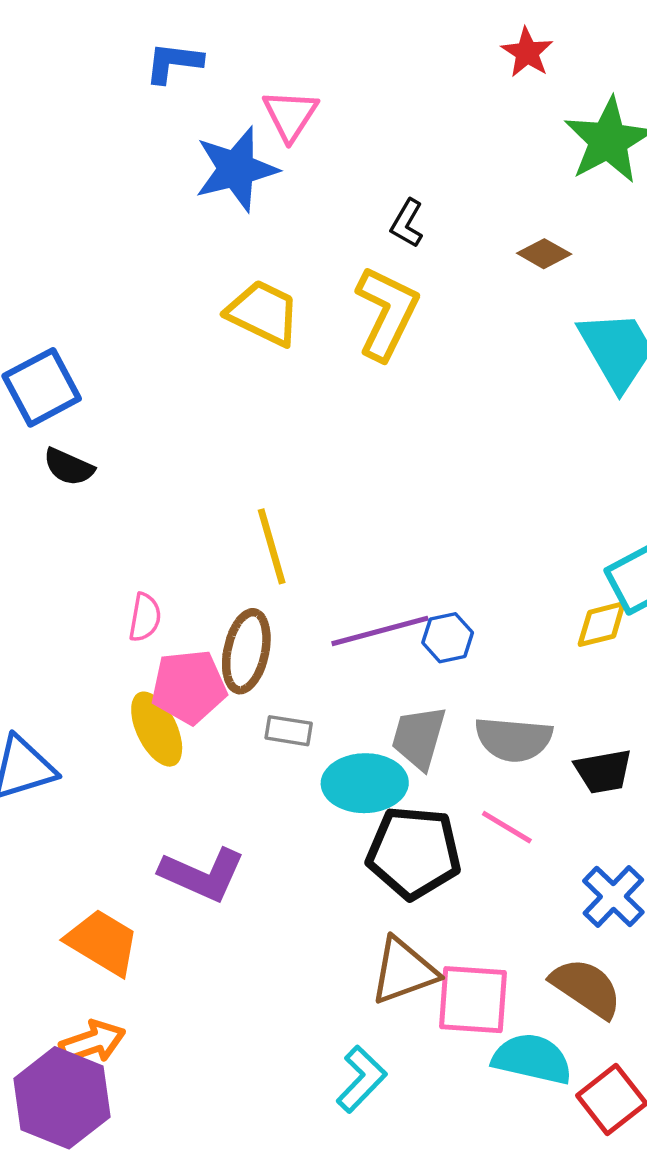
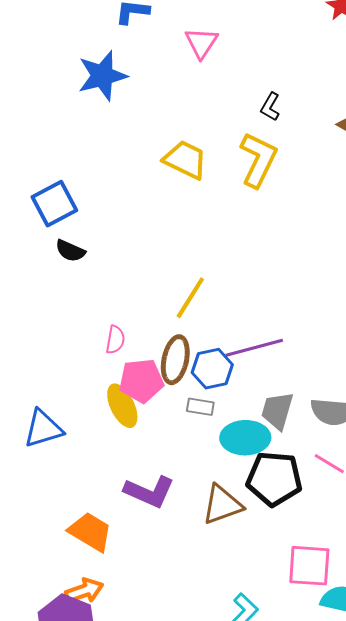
blue star: (236, 169) -> (102, 76), moved
yellow line: (272, 546) -> (190, 298), turned 48
blue hexagon: (448, 638) -> (212, 369), moved, size x1.4
brown triangle: (404, 971) -> (222, 505), moved

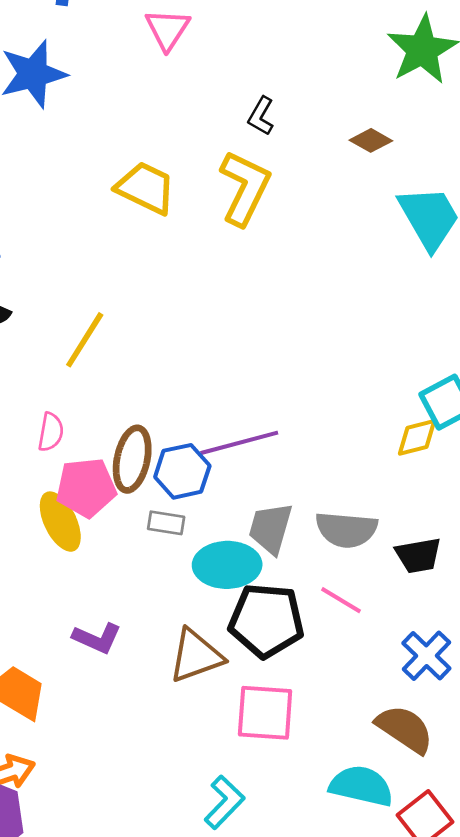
yellow line: (190, 298) -> (85, 340), moved
purple L-shape: (149, 492) -> (97, 638), size x0.7
pink square: (309, 566) -> (265, 713), moved

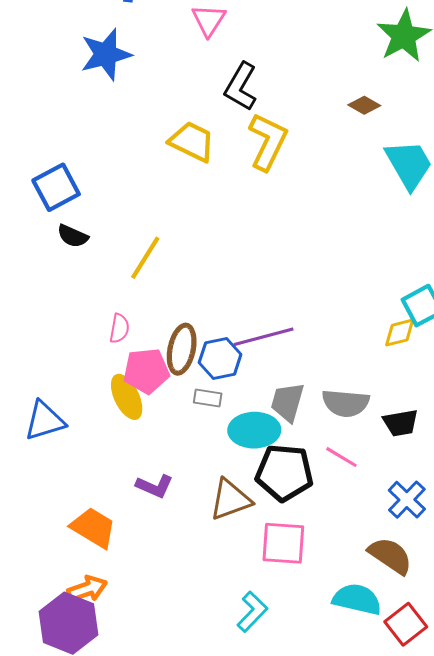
black L-shape: (261, 116) -> (241, 87), moved, size x1.6

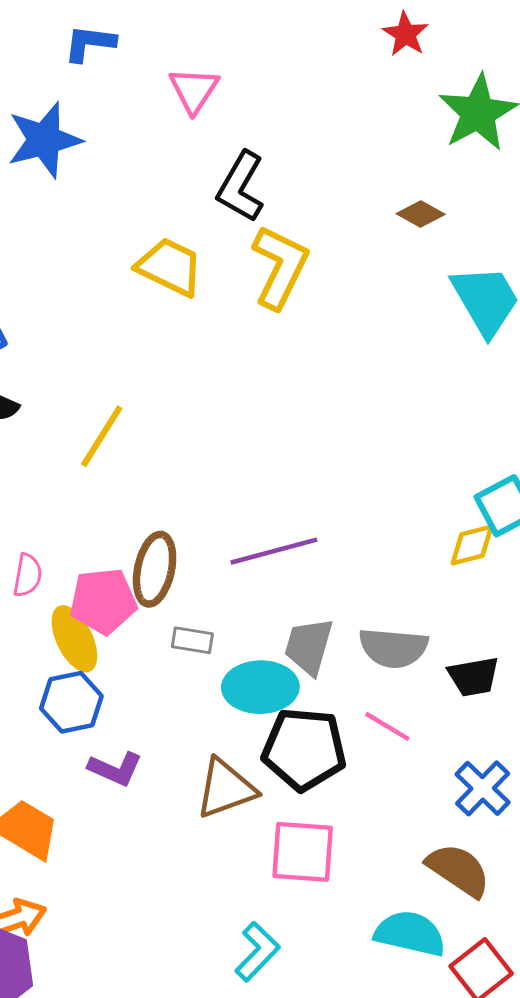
pink semicircle: (119, 328) -> (28, 575), moved
blue hexagon: (220, 359) -> (71, 702), moved

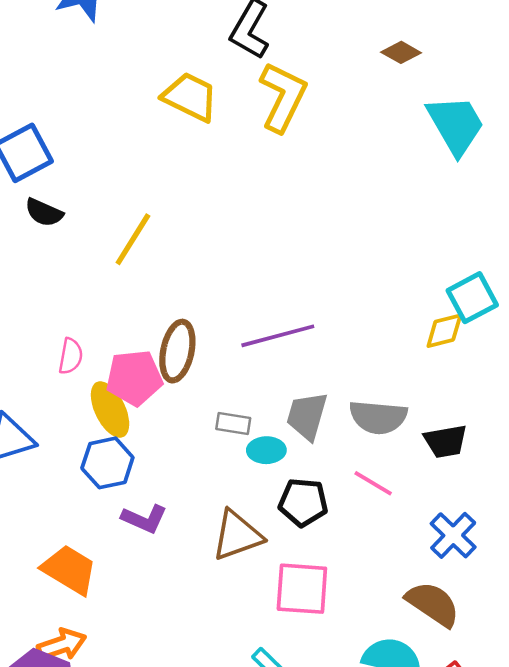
gray rectangle: (192, 640) -> (233, 424), moved
cyan ellipse: (260, 687) -> (266, 450), size x0.6
black pentagon: (304, 749) -> (303, 502), size x0.7

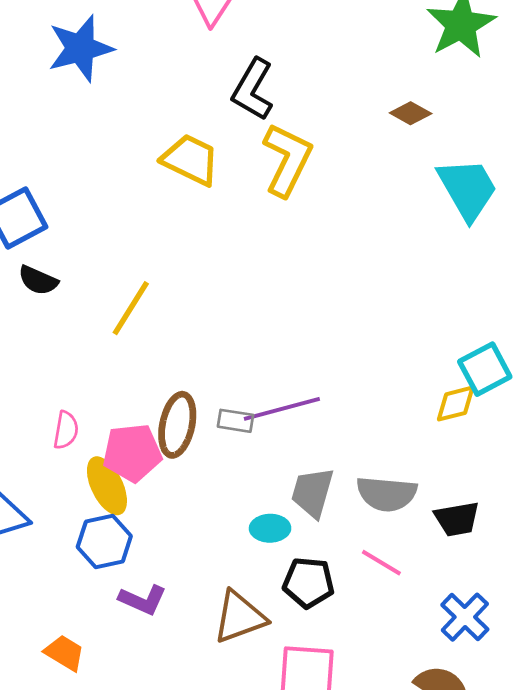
gray rectangle: (233, 424) -> (236, 421), moved
orange trapezoid: (69, 570) -> (65, 653), size x0.7

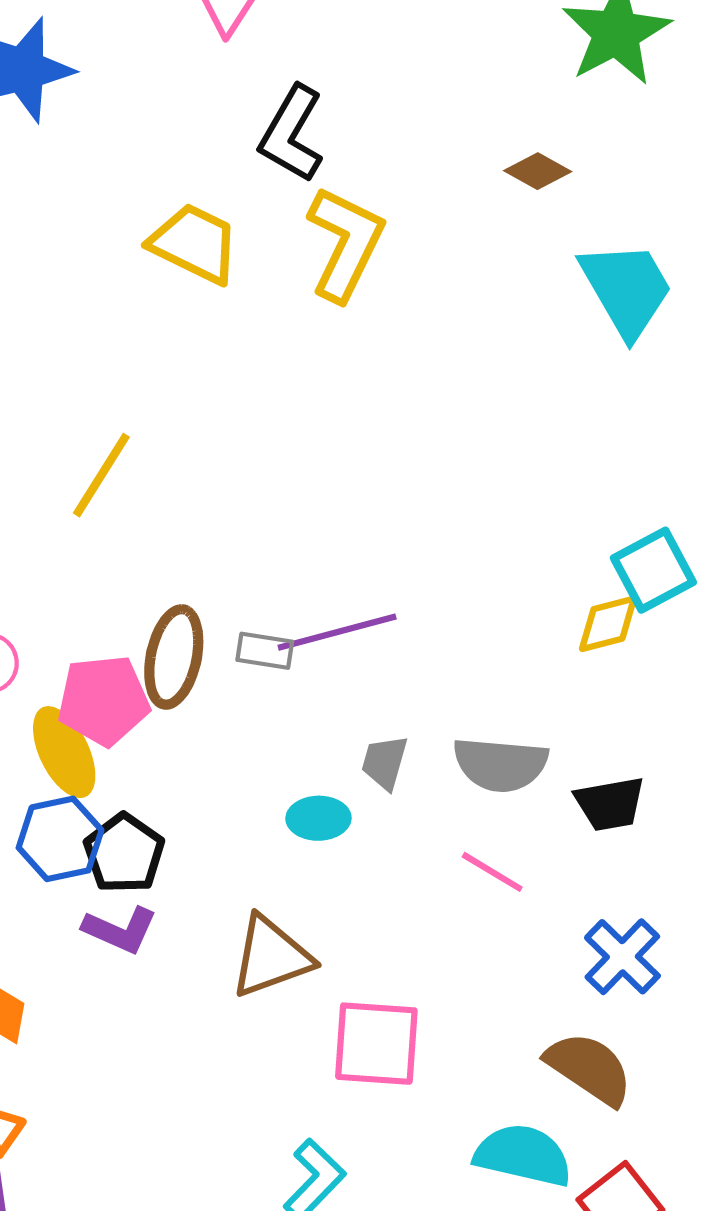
gray trapezoid: (312, 492) -> (385, 762), size x0.7
black pentagon: (308, 583) -> (124, 853), moved, turned 30

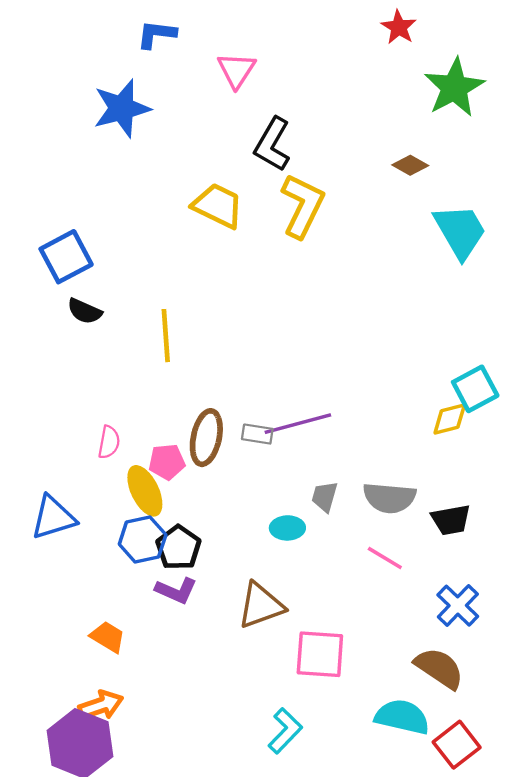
yellow line: (101, 475) -> (166, 336), turned -36
pink pentagon: (103, 700) -> (167, 462), size x0.7

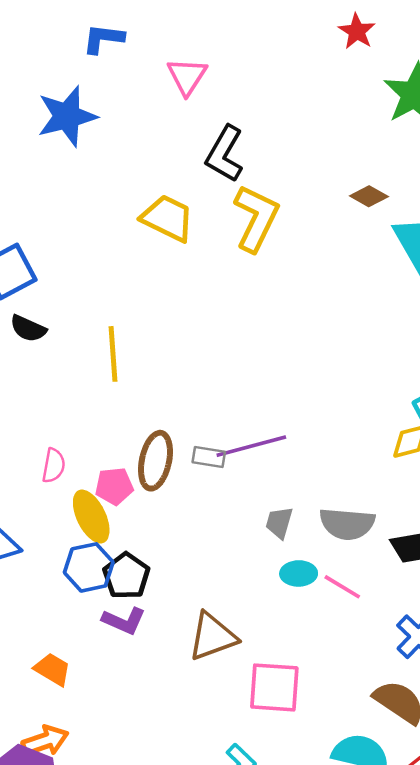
brown diamond: (410, 165) -> (369, 196), moved
cyan ellipse: (287, 528) -> (299, 573), moved

